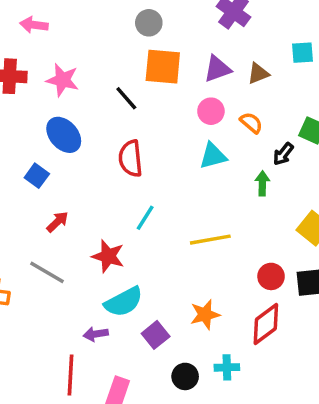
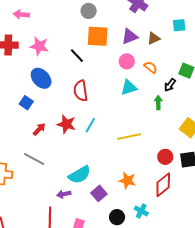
red star: (108, 256) -> (66, 124), moved
orange star: (205, 315) -> (127, 180), turned 30
cyan cross: (227, 367) -> (141, 211), turned 32

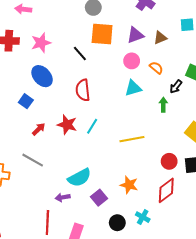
pink star: (39, 46) -> (41, 43), turned -30

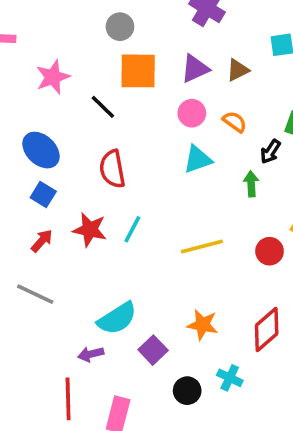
pink star: (41, 43) -> (53, 77), moved
blue square: (26, 101) -> (43, 194), moved
red circle: (169, 161) -> (270, 251), moved

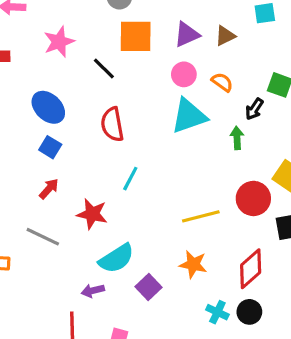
cyan triangle: (198, 159) -> (189, 116), size x1.4
red star: (90, 230) -> (92, 214), moved
yellow line: (202, 246) -> (201, 216), moved
red circle: (270, 251) -> (253, 198), size x1.4
black circle: (187, 391) -> (249, 312), moved

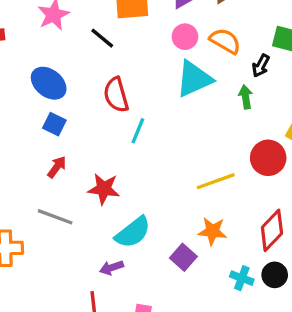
orange semicircle: (222, 82) -> (225, 41), size x1.4
cyan line: (130, 179) -> (138, 131), moved
purple square: (149, 287) -> (183, 257), moved

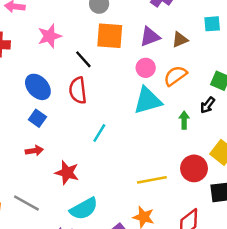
orange semicircle: (225, 41) -> (175, 76), turned -75
black arrow: (261, 66) -> (208, 105), moved
red semicircle: (116, 95) -> (78, 90), moved
red arrow: (57, 167) -> (34, 151), turned 36
gray line: (55, 217) -> (26, 203), moved

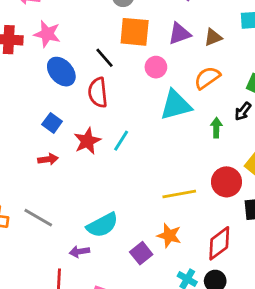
pink star: (50, 36) -> (47, 34), moved, turned 30
pink circle: (146, 68) -> (156, 67), moved
blue ellipse: (38, 87) -> (61, 72), moved
red star: (67, 173) -> (87, 141), moved, turned 30

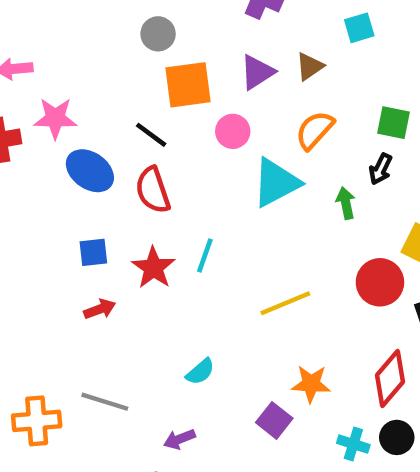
blue square: (52, 123) -> (93, 252), turned -30
yellow line: (179, 194) -> (285, 303), moved
cyan semicircle: (102, 225) -> (200, 372), moved, size x0.6

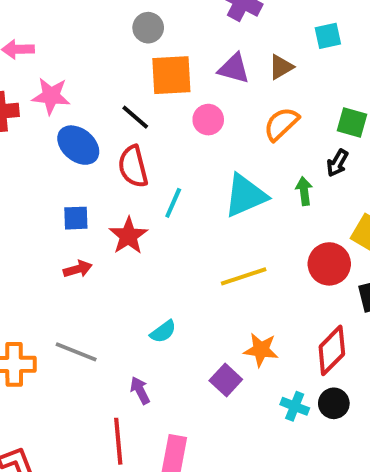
purple triangle: (257, 72) -> (234, 68), turned 44
cyan triangle: (276, 183) -> (245, 195), moved
cyan line: (205, 255) -> (173, 203), moved
purple arrow: (179, 439) -> (140, 390), turned 80

